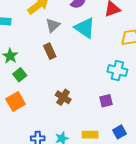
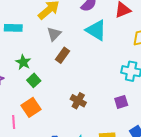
gray triangle: (53, 25) -> (54, 34), moved
brown rectangle: (50, 51) -> (62, 55), turned 63

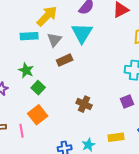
cyan rectangle: (13, 28) -> (29, 36), moved
cyan triangle: (96, 30) -> (82, 33), moved, turned 35
brown rectangle: (62, 55) -> (65, 60), turned 35

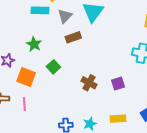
green square: (38, 88) -> (53, 67), moved
purple square: (127, 102) -> (118, 84), moved
orange square: (38, 115) -> (26, 77), moved, turned -36

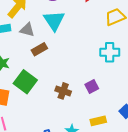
gray triangle: (65, 16) -> (27, 30), turned -49
green square: (53, 67) -> (25, 82), size x1.6

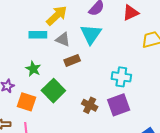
cyan cross: (110, 52) -> (121, 77), moved
purple square: (92, 86) -> (119, 105), size x1.6

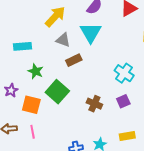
cyan rectangle: (38, 35) -> (23, 46), moved
cyan cross: (121, 77) -> (124, 73), turned 30
purple square: (119, 105) -> (123, 101), size x0.6

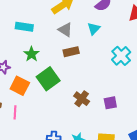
cyan triangle: (91, 33) -> (94, 29), size x0.6
cyan cross: (124, 73) -> (121, 56), moved

